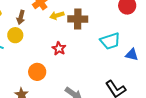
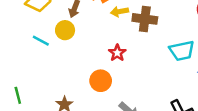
orange circle: (37, 72) -> (101, 81), moved

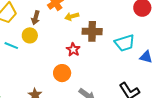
brown cross: (145, 19) -> (92, 31), moved

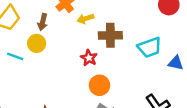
orange circle: (62, 73) -> (99, 85), moved

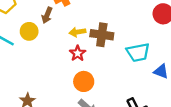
yellow arrow: (85, 19) -> (77, 32), moved
brown arrow: (43, 22) -> (47, 15), moved

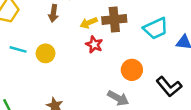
yellow circle: (29, 31) -> (46, 53), moved
orange circle: (84, 81) -> (132, 70), moved

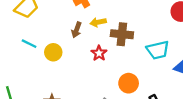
brown arrow: (53, 13) -> (77, 30), moved
yellow arrow: (89, 23) -> (98, 22), moved

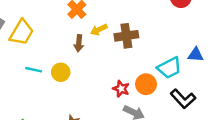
cyan trapezoid: (158, 50) -> (169, 68), moved
red star: (99, 53) -> (121, 89), moved

